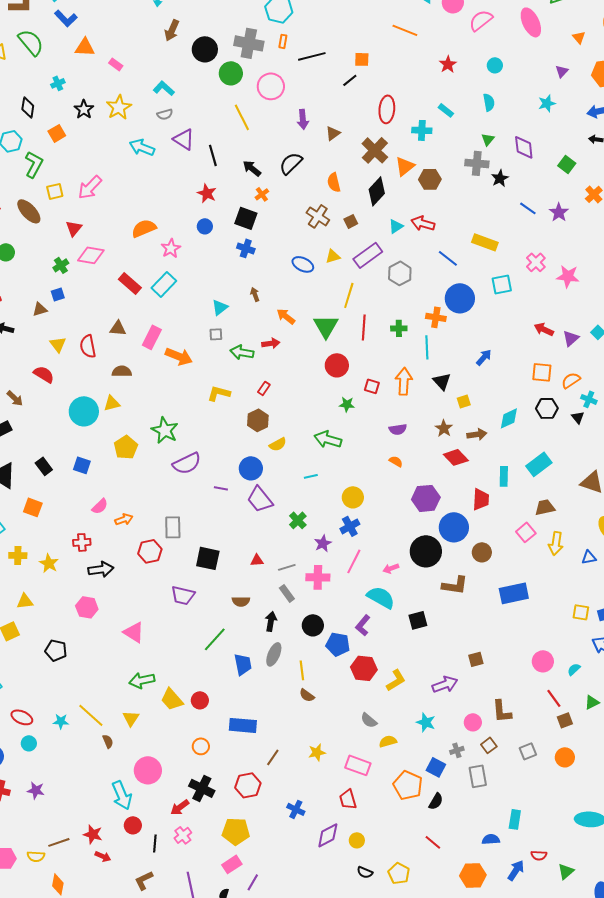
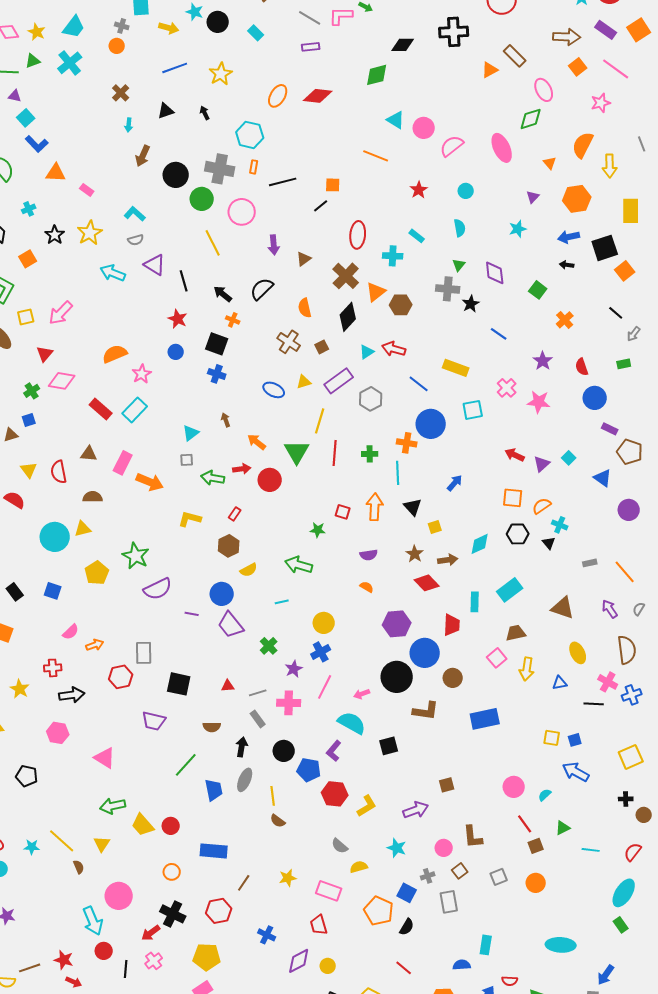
orange cross: (262, 194) -> (233, 320), turned -32
purple star: (559, 212) -> (543, 361), moved
red circle: (337, 365) -> (270, 480), moved

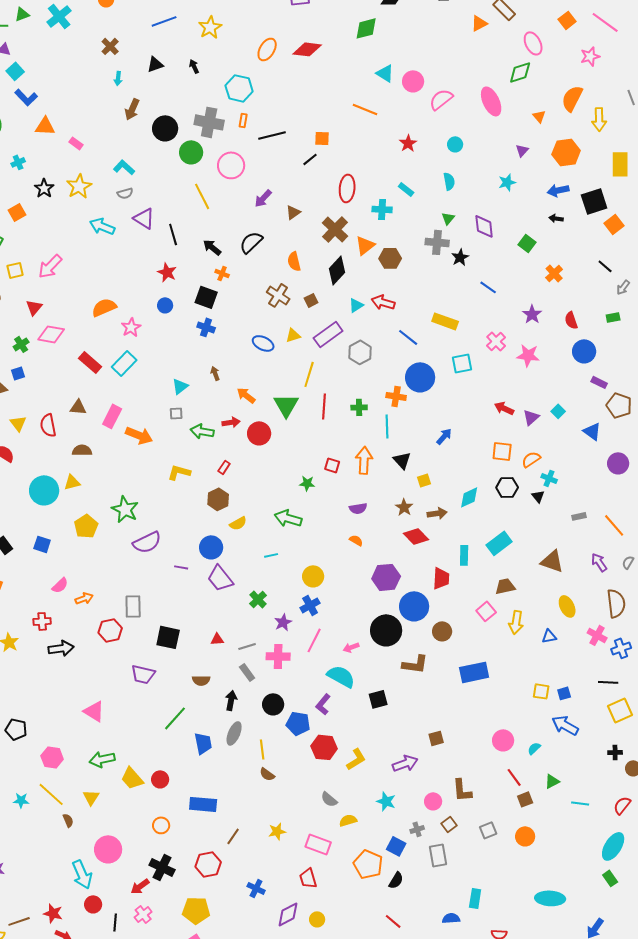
purple arrow: (274, 245) -> (263, 198), turned 48
black line: (594, 704) -> (608, 682), moved
pink hexagon: (58, 733) -> (52, 757), moved

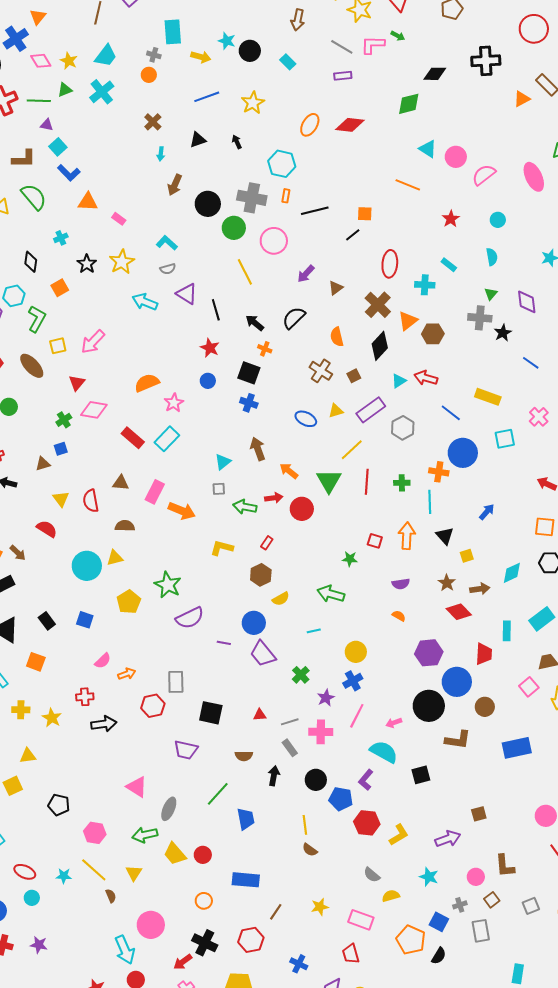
brown arrow: (215, 373) -> (258, 449), size x1.6
yellow line: (309, 374) -> (352, 450), turned 30
gray ellipse: (234, 733) -> (169, 809), moved

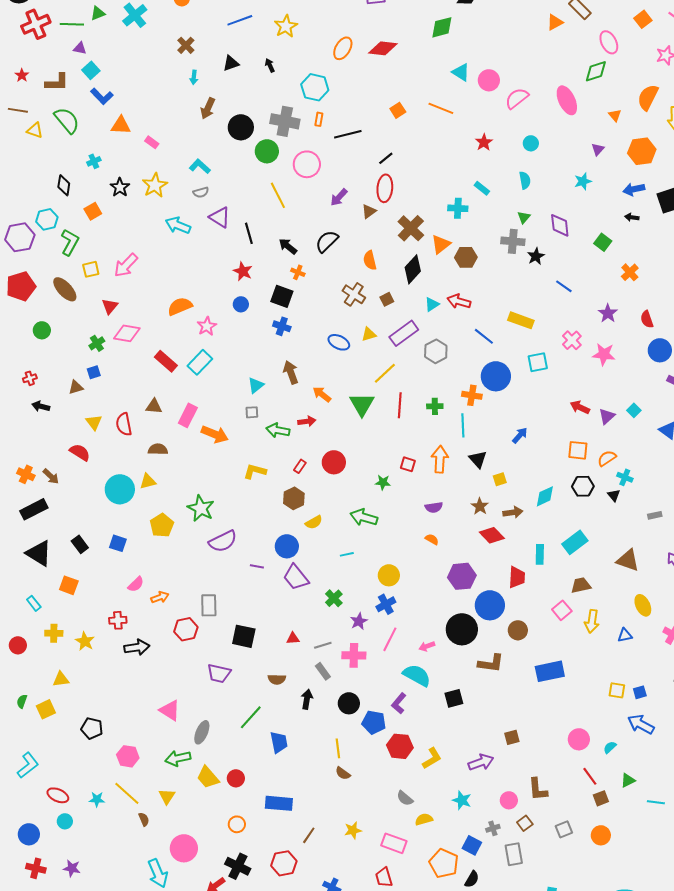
orange square: (365, 214) -> (398, 110), moved, turned -35
red ellipse: (390, 264) -> (385, 188), moved
red circle: (302, 509) -> (334, 462), moved

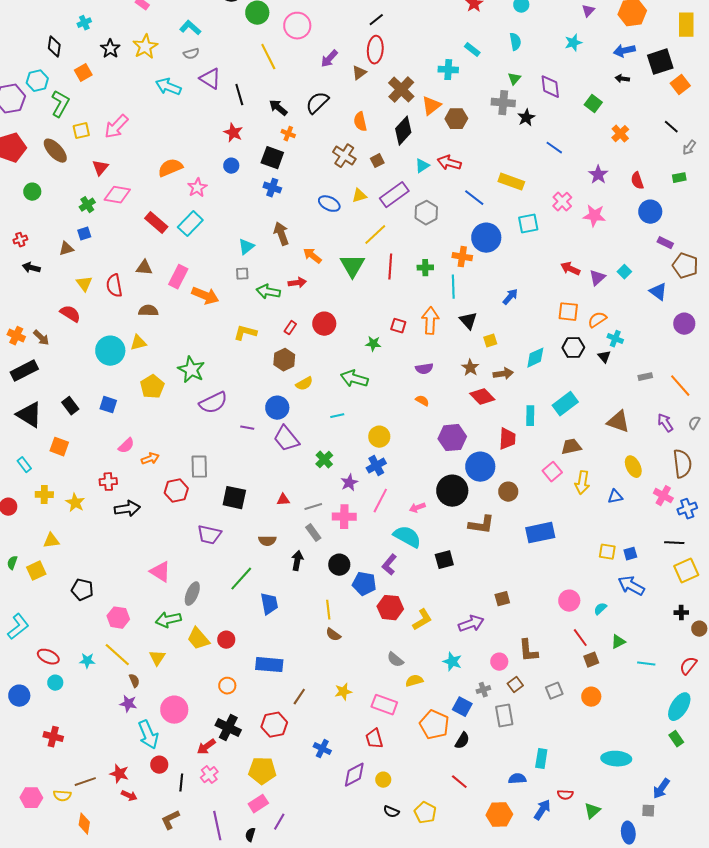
red cross: (36, 868) -> (53, 737), moved
purple star: (72, 868) -> (128, 704), moved

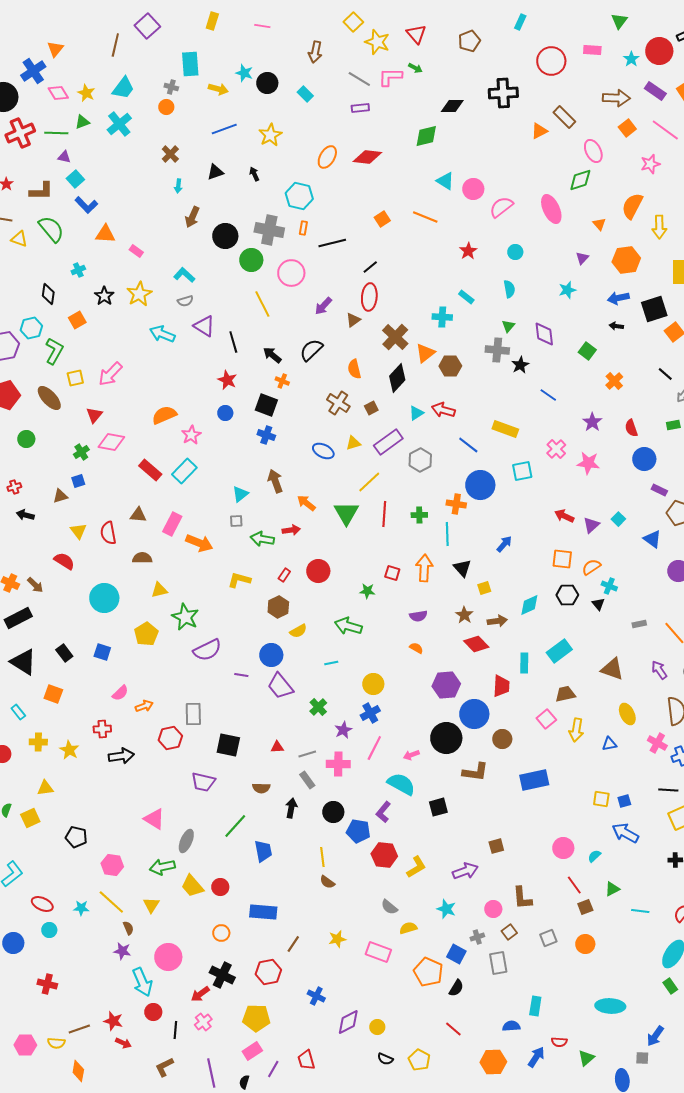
yellow triangle: (138, 343) -> (159, 590), moved
red trapezoid: (374, 739) -> (306, 1060), moved

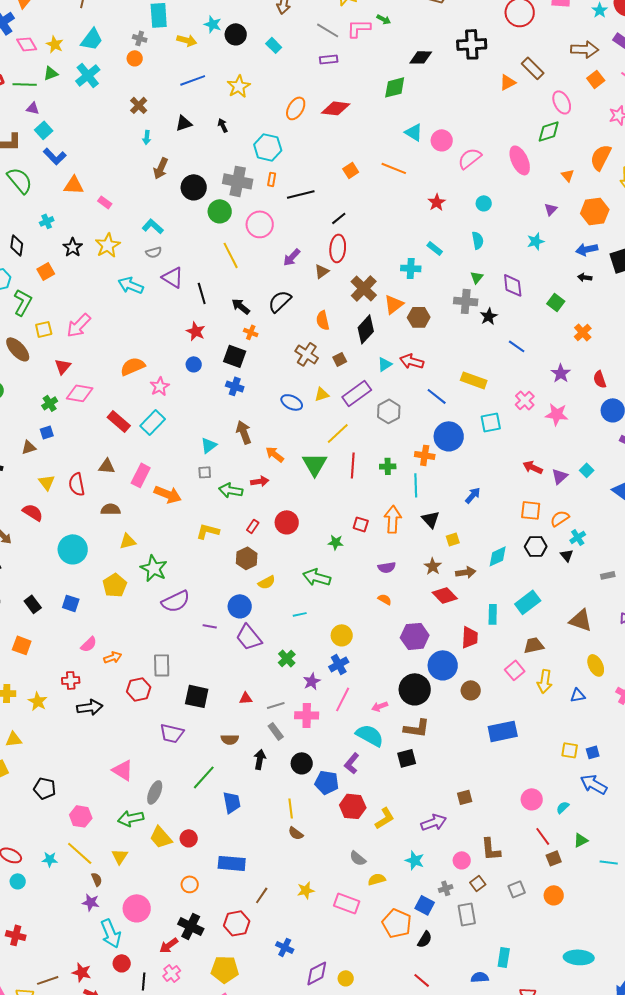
cyan cross: (609, 586) -> (578, 537), turned 35
brown L-shape: (475, 772) -> (417, 728), moved

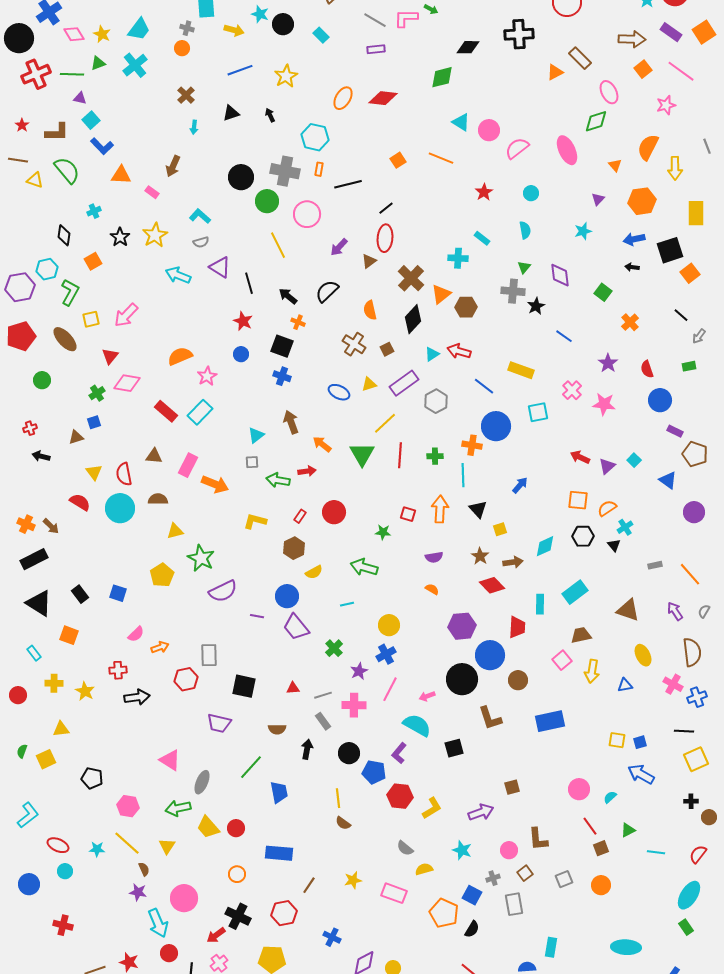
brown arrow: (161, 168) -> (173, 166), moved
cyan circle: (73, 549) -> (120, 508), moved
brown L-shape: (417, 728) -> (490, 718), moved, turned 64

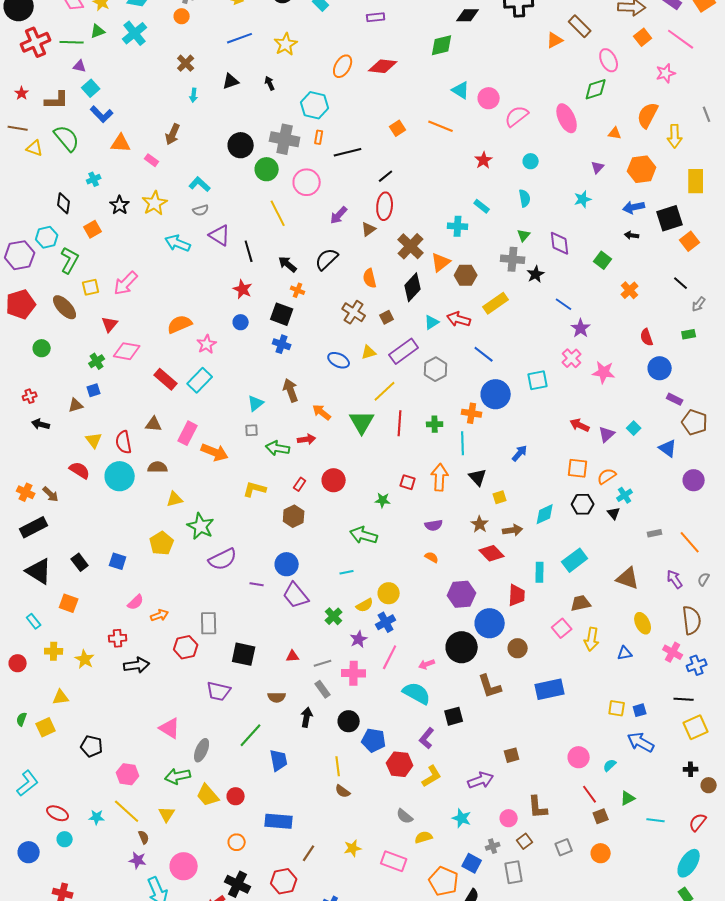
orange triangle: (615, 165) -> (615, 133), turned -40
purple star: (608, 363) -> (581, 328), moved
yellow rectangle: (521, 370) -> (496, 303), moved, turned -55
yellow semicircle: (314, 572) -> (365, 605), moved
purple L-shape: (399, 753) -> (427, 738), moved

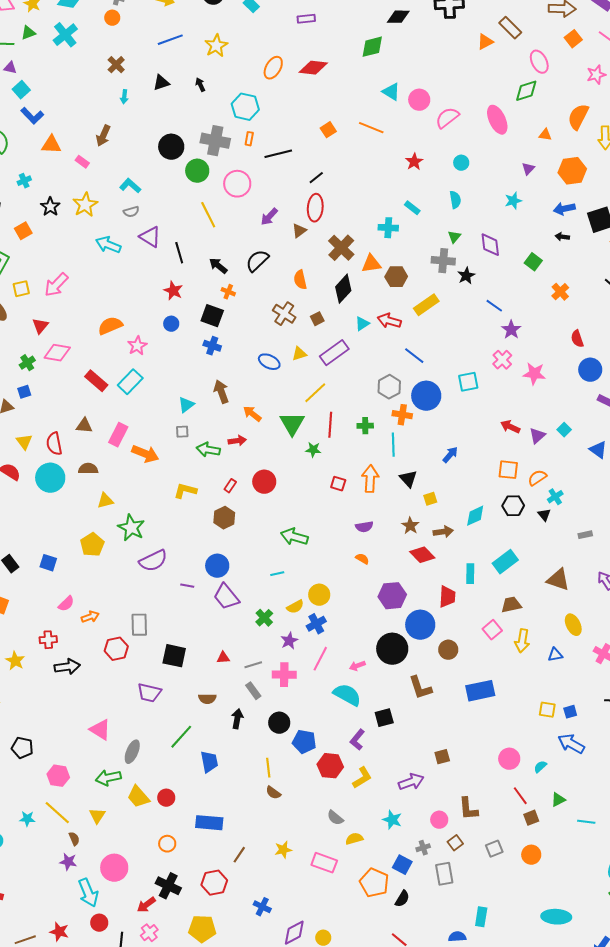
orange triangle: (441, 262) -> (371, 264), turned 30
gray hexagon: (436, 369) -> (389, 387), moved
green star: (383, 500) -> (313, 450), moved

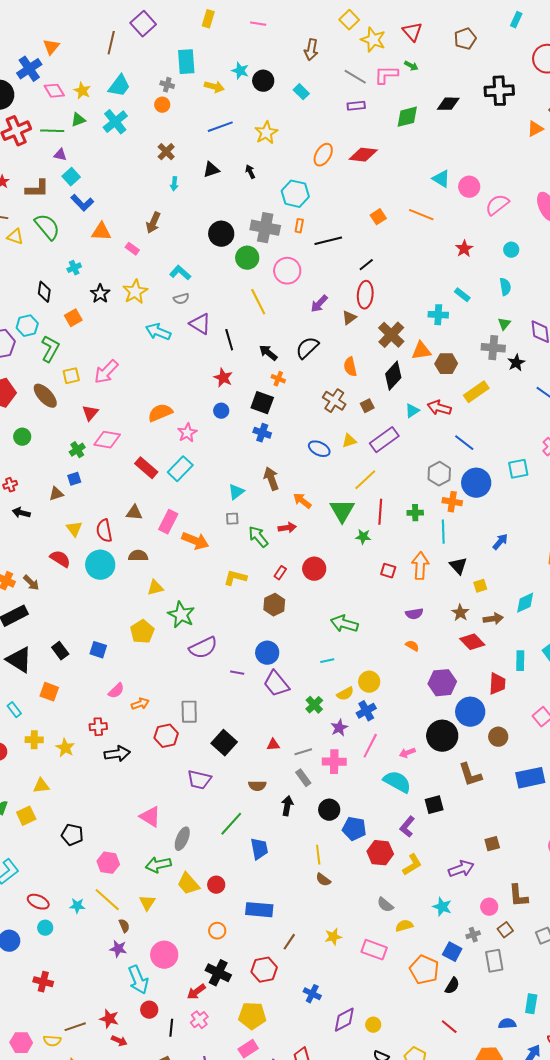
green diamond: (372, 47) -> (407, 117), moved
green arrow: (208, 450) -> (258, 537), turned 40
black square: (174, 656) -> (224, 743), turned 30

